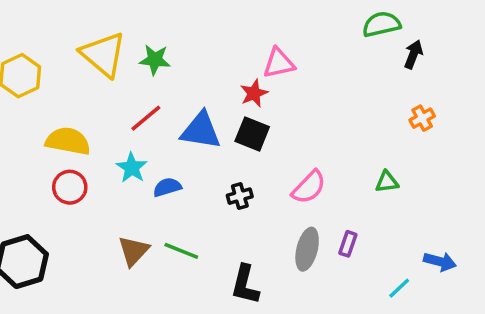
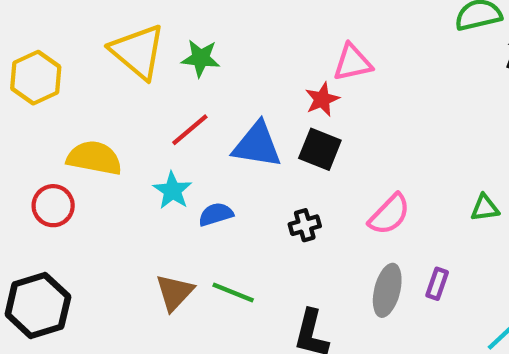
red circle: (70, 187) -> (53, 206), moved

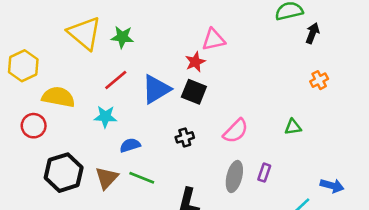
yellow hexagon: (36, 78) -> (23, 66), moved
blue triangle: (257, 145) -> (156, 89), turned -40
cyan star: (172, 190) -> (105, 117), turned -30
blue semicircle: (216, 214) -> (130, 145), moved
black hexagon: (38, 305) -> (64, 173), moved

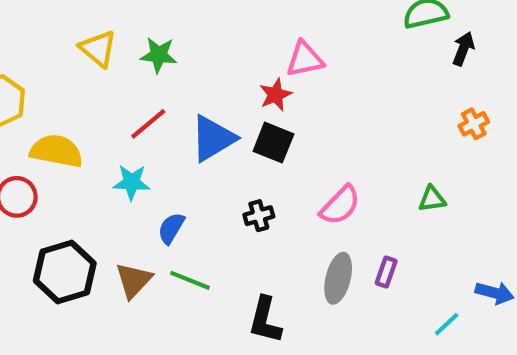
yellow triangle: (84, 33) -> (98, 49), size x0.7
blue semicircle: (130, 145) -> (171, 228), turned -42

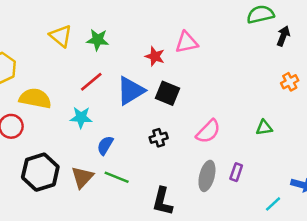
red star: (276, 95) -> (155, 56), moved, turned -30

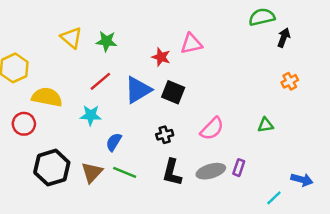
gray ellipse: (207, 176) -> (211, 171), turned 60
black L-shape: (162, 201) -> (172, 172), moved

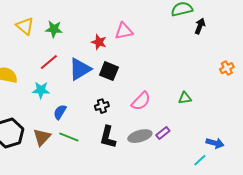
orange cross: (290, 81) -> (227, 68), moved
purple rectangle: (239, 168) -> (163, 133), turned 32
cyan line: (274, 198) -> (200, 160), moved

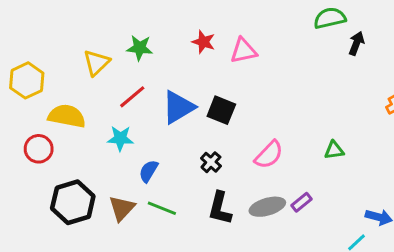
yellow triangle: (25, 26) -> (97, 63), moved, turned 36
red star: (99, 42) -> (203, 42), moved
black cross: (102, 106) -> (211, 162), turned -32

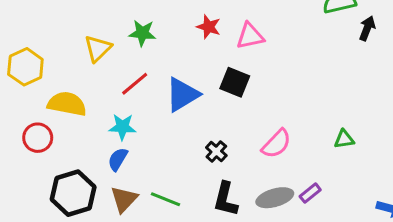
black square: (221, 110) -> (235, 82), moved
blue semicircle: (149, 171) -> (118, 159), moved

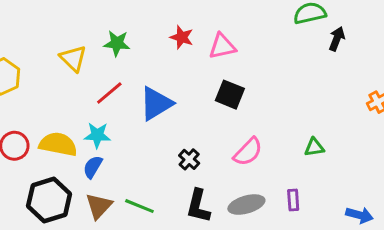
yellow triangle: (98, 48) -> (73, 58), turned -32
black square: (235, 82) -> (230, 95), moved
yellow semicircle: (67, 104) -> (58, 144), moved
purple rectangle: (310, 193) -> (293, 200), moved, turned -55

